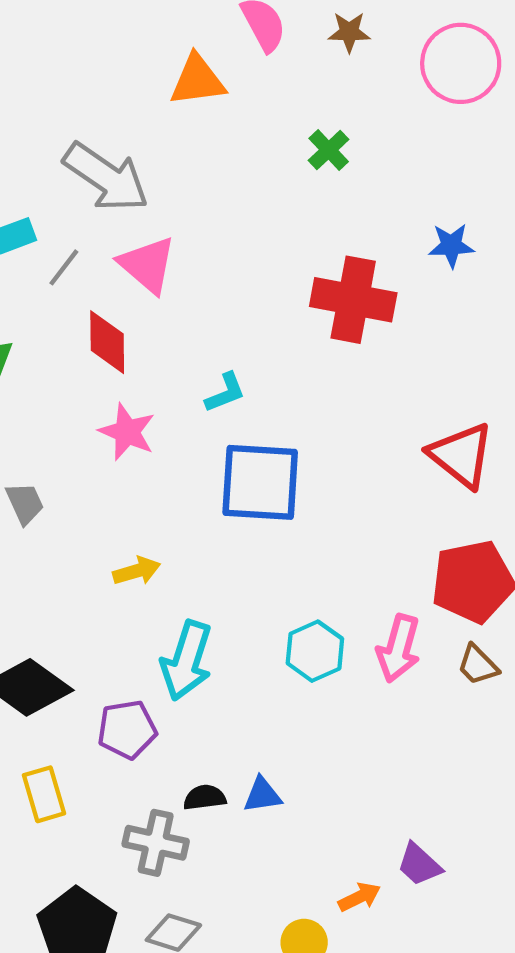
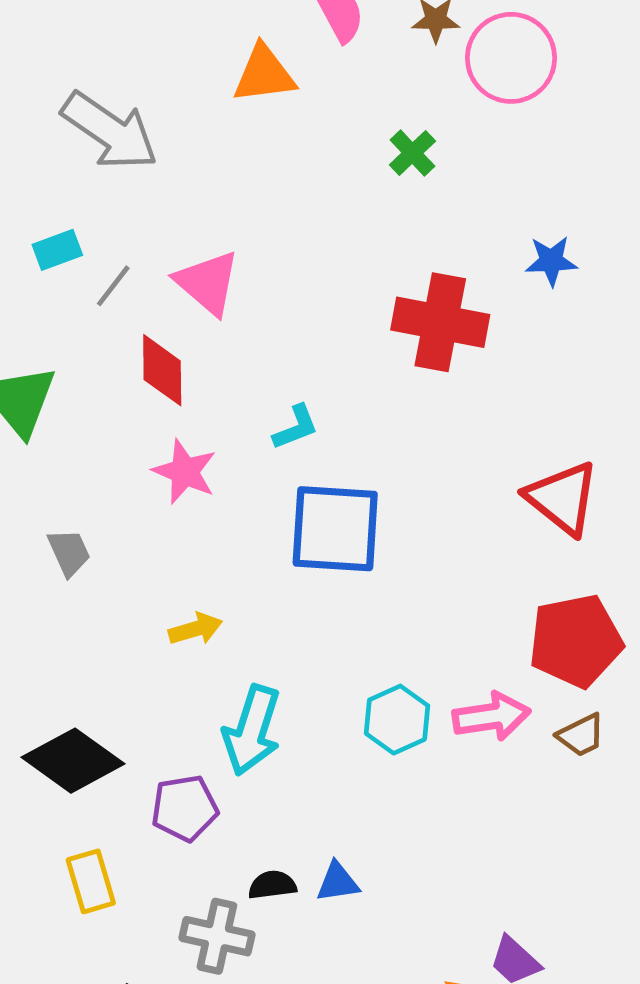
pink circle: (461, 63) -> (511, 58), moved
gray arrow: (106, 177) -> (110, 131), moved
pink arrow: (398, 648) -> (491, 716), turned -114
brown trapezoid: (478, 665) -> (581, 735), turned -72

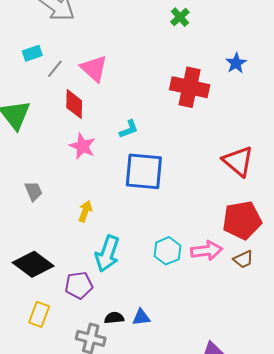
blue star: (551, 261) -> (236, 63), turned -30
gray trapezoid: (69, 552) -> (34, 191), moved
yellow arrow: (195, 629) -> (85, 211), turned -55
yellow rectangle: (91, 881) -> (39, 314), turned 35

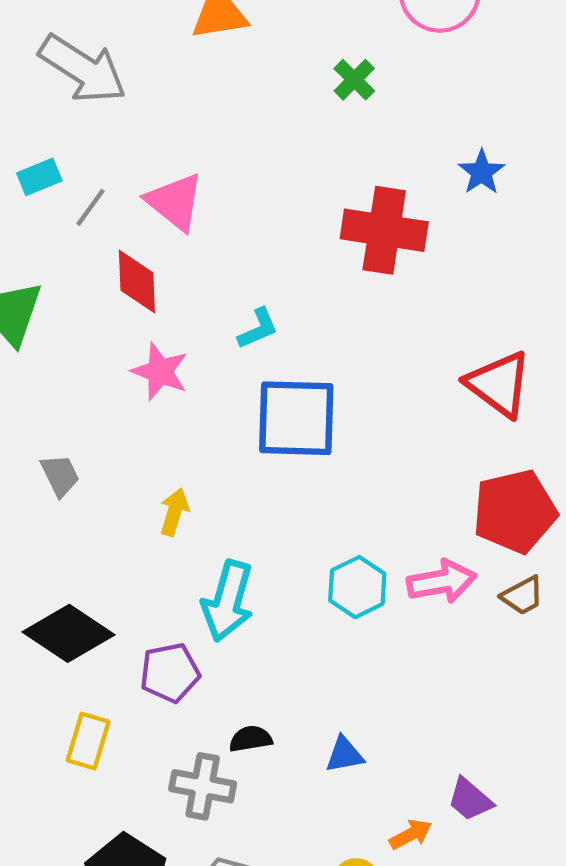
blue triangle: (141, 317) -> (345, 755), moved

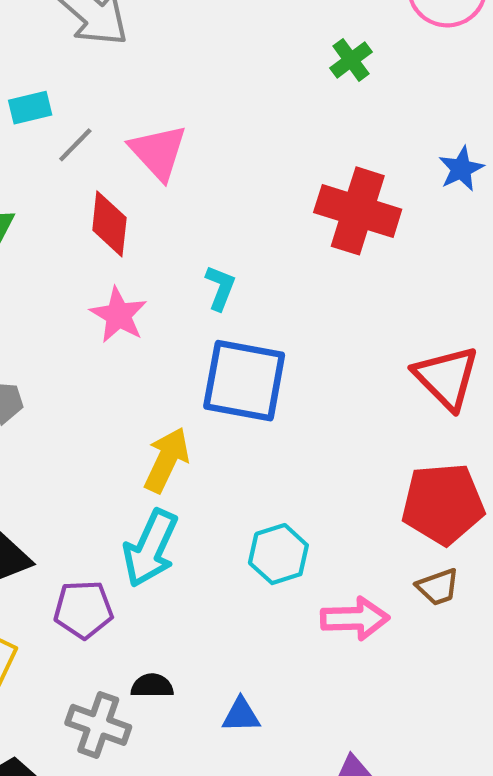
cyan L-shape: (258, 329) -> (220, 288), turned -54
yellow arrow: (174, 512) -> (167, 460), moved, size x1.4
pink arrow: (442, 582) -> (355, 618), moved

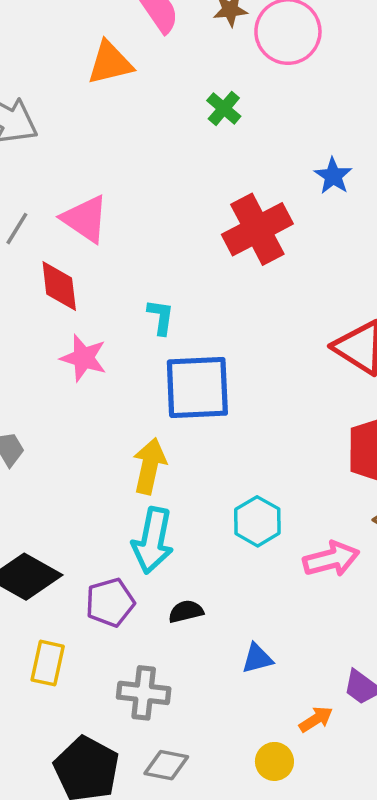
red cross: (358, 211) -> (257, 229), turned -32
black semicircle: (152, 686) -> (186, 611), moved

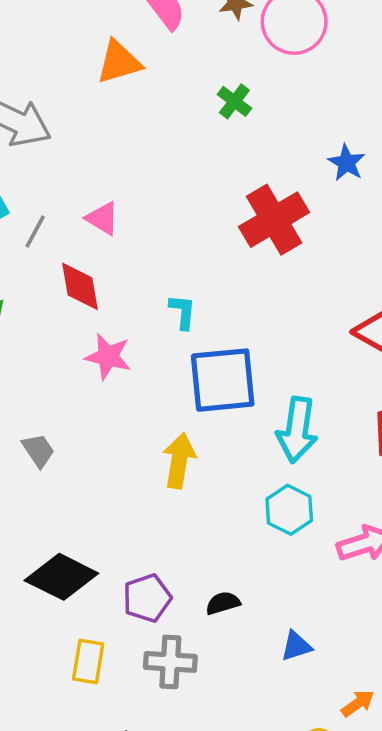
pink triangle: (85, 219) -> (102, 218), size x0.7
cyan arrow: (153, 540) -> (297, 430), moved
gray cross: (144, 693) -> (170, 662), moved

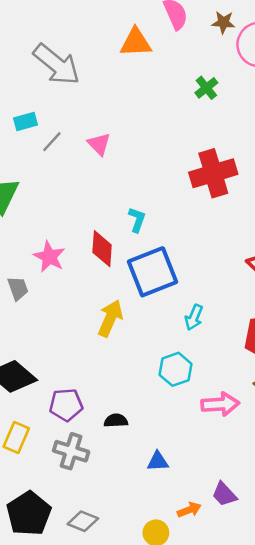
red diamond: (80, 286) -> (102, 249), moved
pink star: (108, 357) -> (49, 257), moved
blue square: (223, 380) -> (153, 272), turned -30
cyan arrow: (297, 430) -> (194, 317), size x0.6

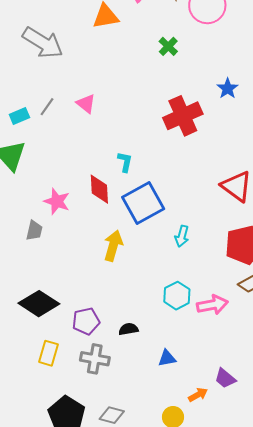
cyan rectangle: (26, 122) -> (19, 116), moved
gray trapezoid: (18, 288) -> (34, 231), turned 40
cyan hexagon: (175, 369) -> (177, 296), moved

